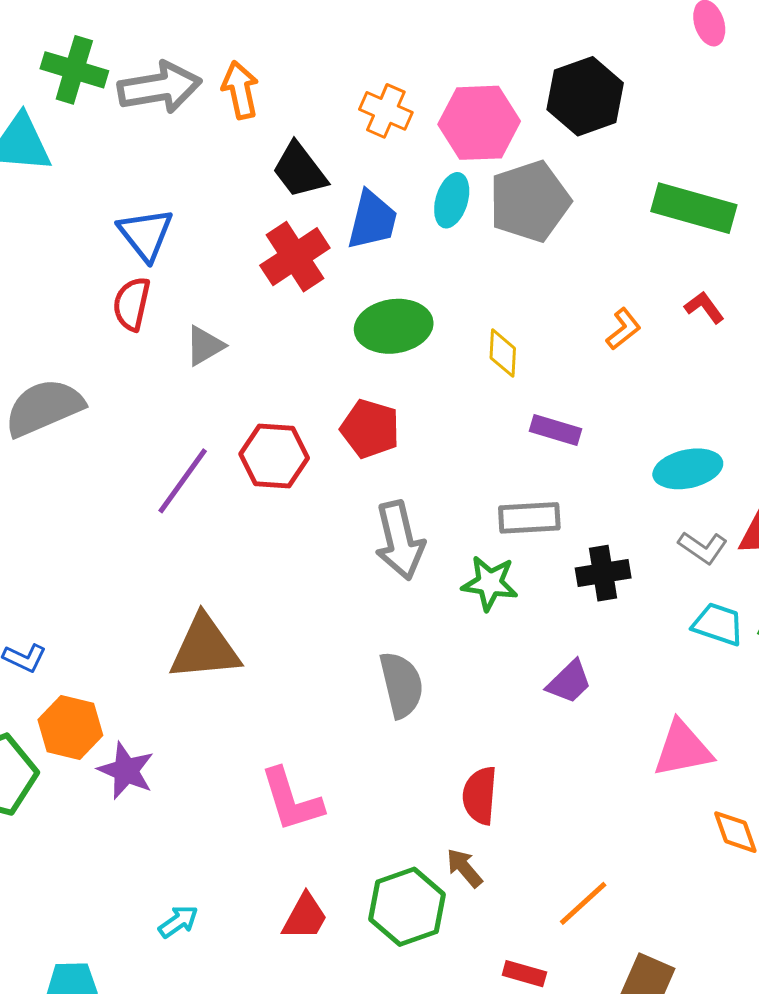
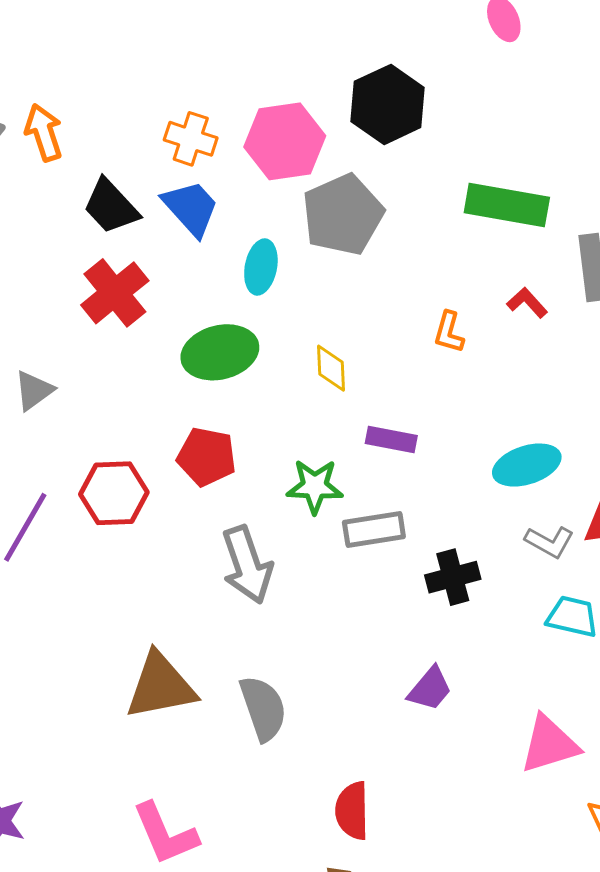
cyan ellipse: (452, 200) -> (261, 267), moved
blue trapezoid: (372, 220) -> (191, 208), moved, turned -50
orange L-shape: (623, 329) -> (449, 332), turned 150
green star: (490, 583) -> (315, 486), moved
brown triangle: (205, 648) -> (160, 686), moved

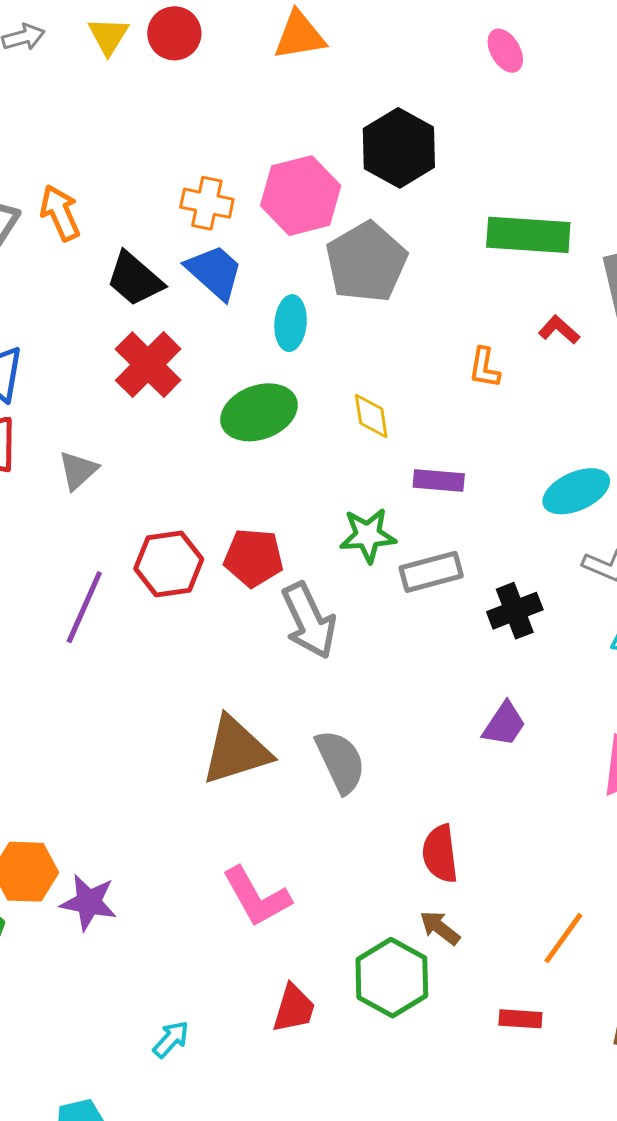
red pentagon: (207, 457) -> (254, 558), moved

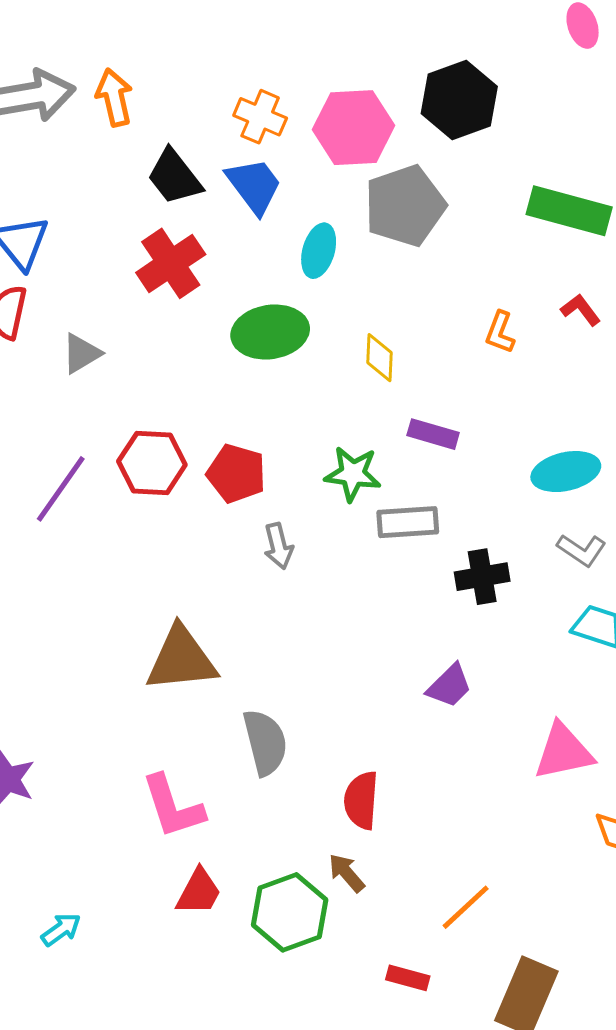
gray arrow: (309, 621) -> (278, 546), size x0.6
gray semicircle: (340, 761) -> (265, 742), moved
red trapezoid: (294, 1008) -> (199, 892), moved

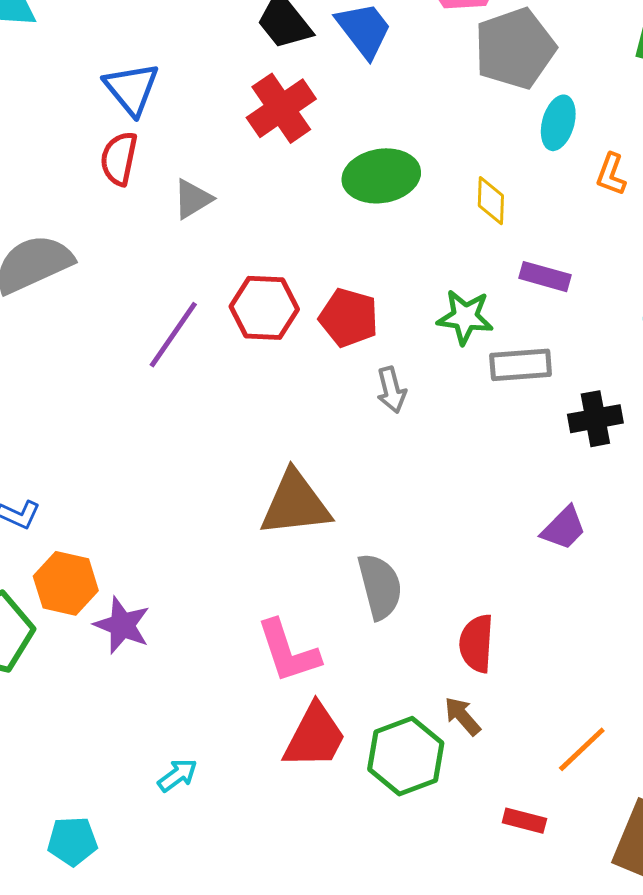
cyan ellipse: (319, 251) -> (558, 123), moved
red trapezoid: (199, 892) -> (315, 736), size x1.4

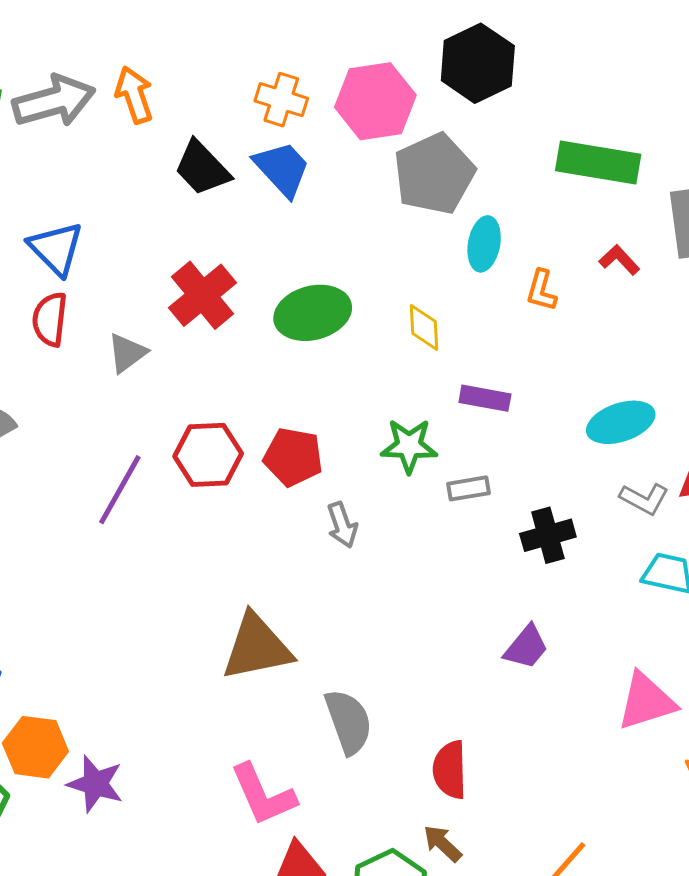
red cross: (281, 108) -> (203, 295), moved
gray rectangle: (521, 365) -> (469, 488), size x0.7

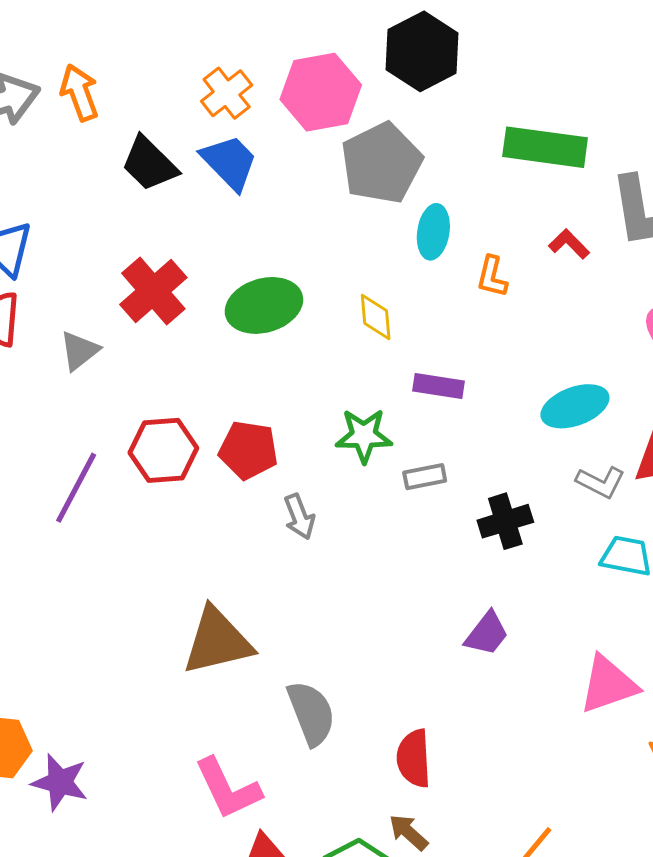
orange cross: (281, 100) -> (227, 93), turned 36

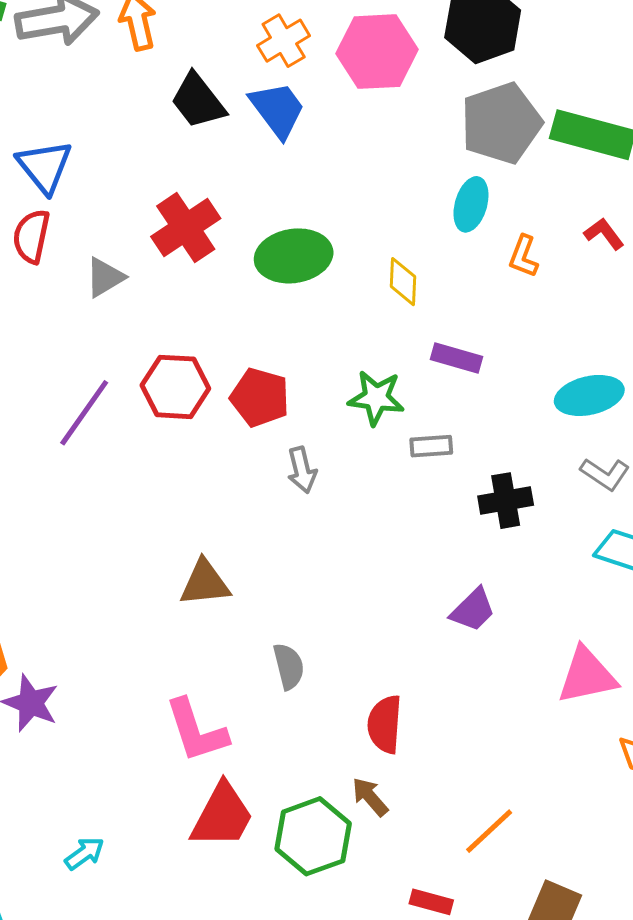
gray pentagon: (381, 163) -> (501, 123), moved
brown triangle: (217, 641) -> (205, 583), size x0.7
gray semicircle: (311, 713) -> (289, 666), size x0.7

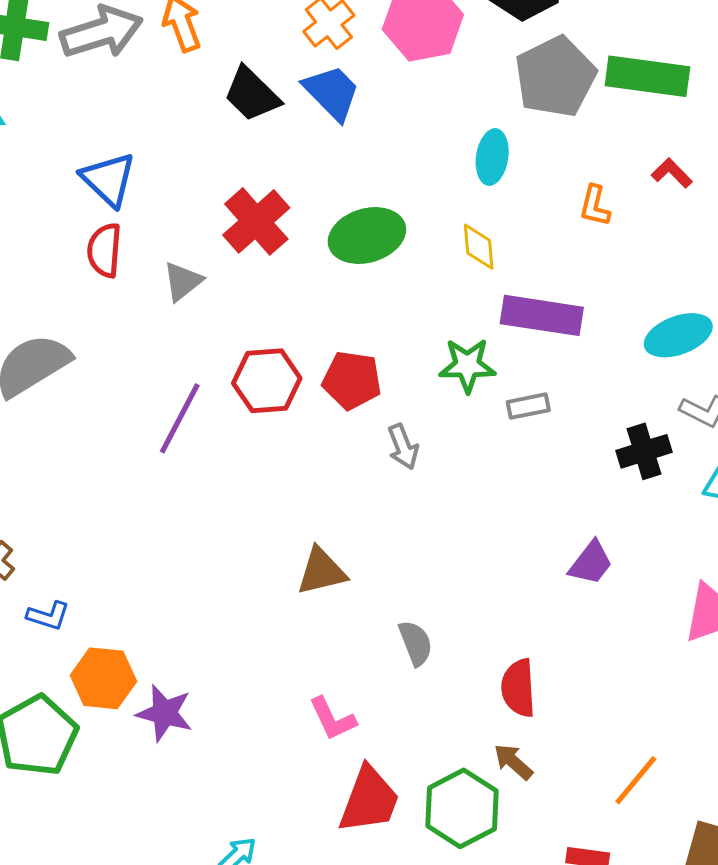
cyan ellipse: (471, 204) -> (492, 157), moved
purple rectangle: (457, 358) -> (542, 315), size x1.6
black cross: (506, 501) -> (644, 451), moved
pink L-shape: (196, 731) -> (332, 719), size x0.7

